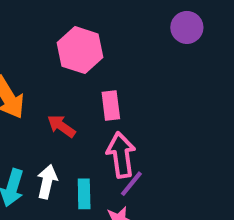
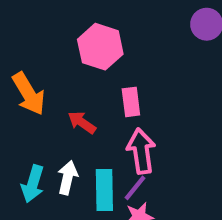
purple line: (131, 184) -> (135, 188), moved
cyan rectangle: (84, 194) -> (104, 190), size x1.4

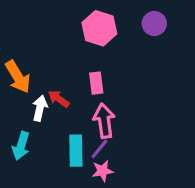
pink hexagon: (100, 47) -> (99, 28), moved
white arrow: (68, 178) -> (40, 108), moved

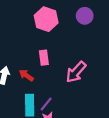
red arrow: (59, 99) -> (26, 75), moved
pink arrow: (104, 121) -> (76, 72), moved, turned -130

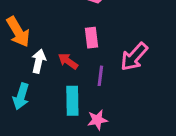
purple line: (46, 104) -> (100, 76), moved, turned -32

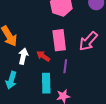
pink rectangle: (91, 38) -> (59, 40), size x1.5
pink arrow: (134, 57) -> (88, 41), moved

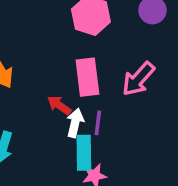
white arrow: (23, 56) -> (75, 123), moved
cyan rectangle: (46, 83) -> (84, 153), moved

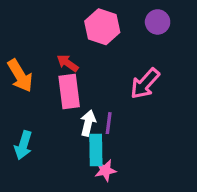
pink rectangle: (87, 77) -> (69, 91), moved
red arrow: (59, 105) -> (68, 63), moved

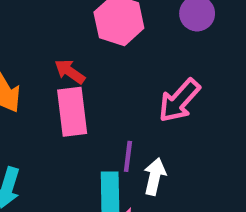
white arrow: (88, 123) -> (155, 176), moved

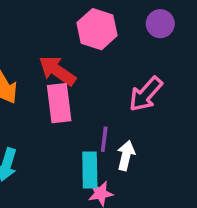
red arrow: (70, 72) -> (57, 71), size x1.5

